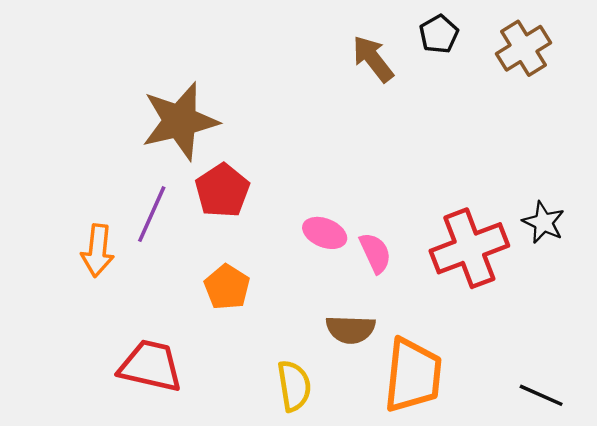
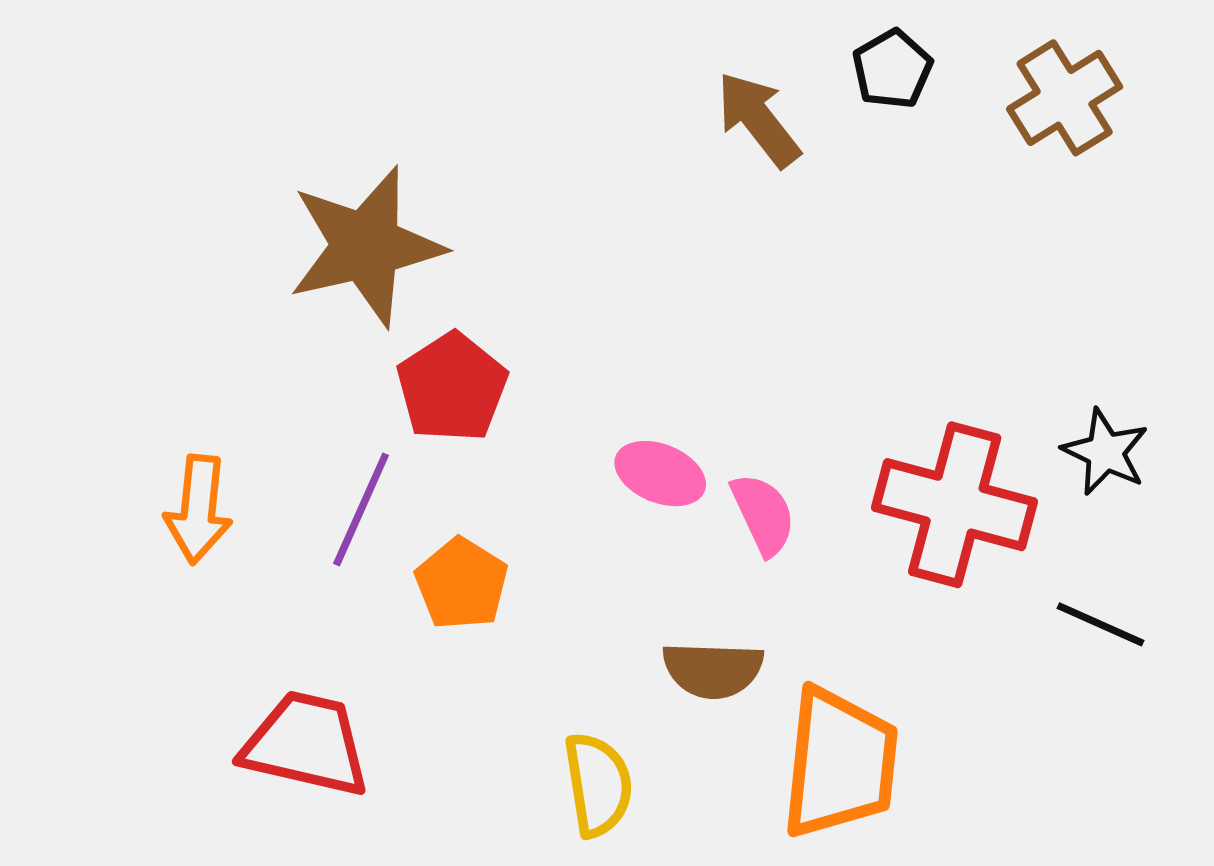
purple line: (152, 214) -> (361, 509), moved
red cross: (469, 248) -> (955, 505), turned 36
black line: (541, 395) -> (1101, 624), moved

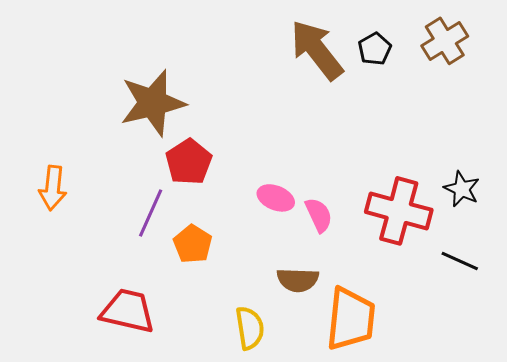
black pentagon: (892, 69) -> (375, 49), moved
brown arrow: (758, 119) -> (317, 50), size x1.5
orange arrow: (198, 509) -> (53, 188), moved

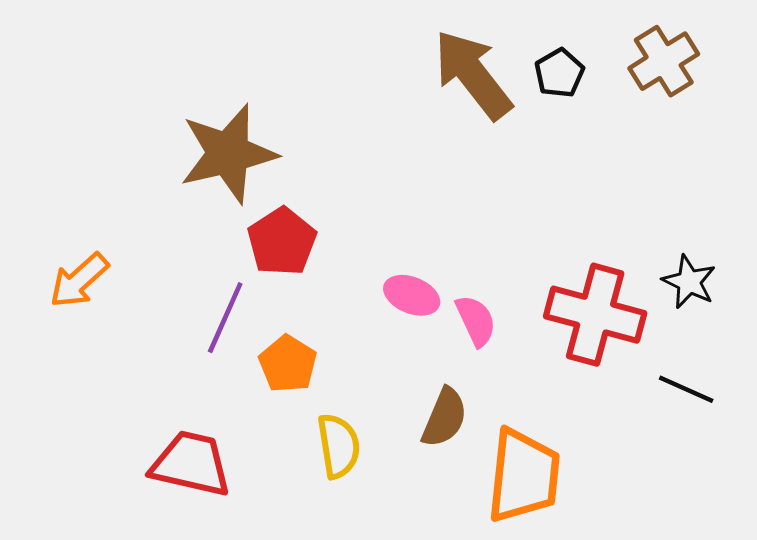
orange arrow: (53, 188) -> (79, 280), turned 42
brown semicircle: (298, 280) -> (444, 418), turned -69
yellow semicircle: (250, 328) -> (339, 446), moved

